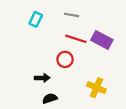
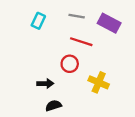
purple rectangle: (102, 40) -> (109, 23), moved
yellow cross: (96, 88) -> (99, 82), moved

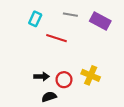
red line: (81, 42) -> (57, 38), moved
red circle: (70, 64) -> (64, 80), moved

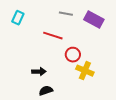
cyan rectangle: (35, 19) -> (18, 18), moved
red circle: (64, 80) -> (73, 55), moved

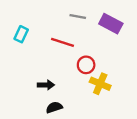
cyan rectangle: (18, 18) -> (21, 34), moved

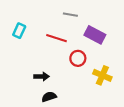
purple rectangle: (111, 24) -> (95, 35), moved
yellow cross: (100, 84) -> (102, 75), moved

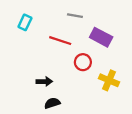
cyan rectangle: (19, 31) -> (25, 22), moved

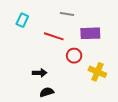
purple rectangle: (101, 37) -> (90, 33), turned -30

